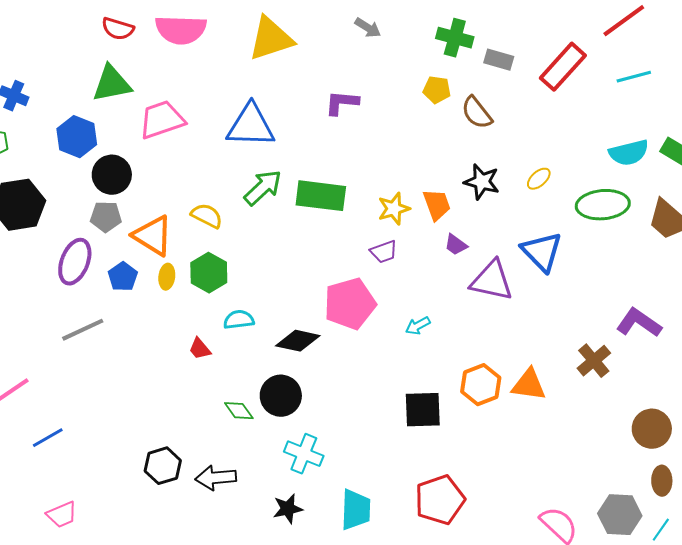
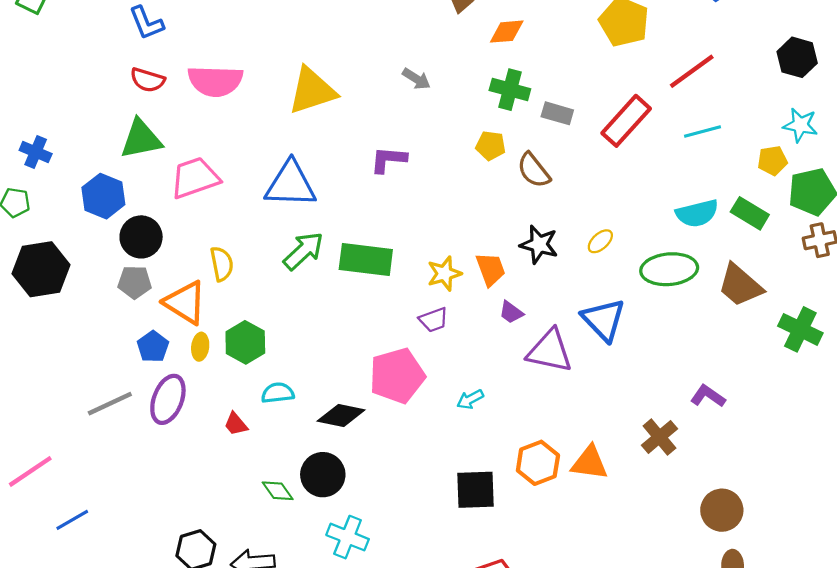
yellow semicircle: (207, 216) -> (222, 264), moved, turned 52
purple ellipse: (75, 262) -> (168, 399), moved
purple L-shape: (639, 323) -> (708, 396), size x0.7

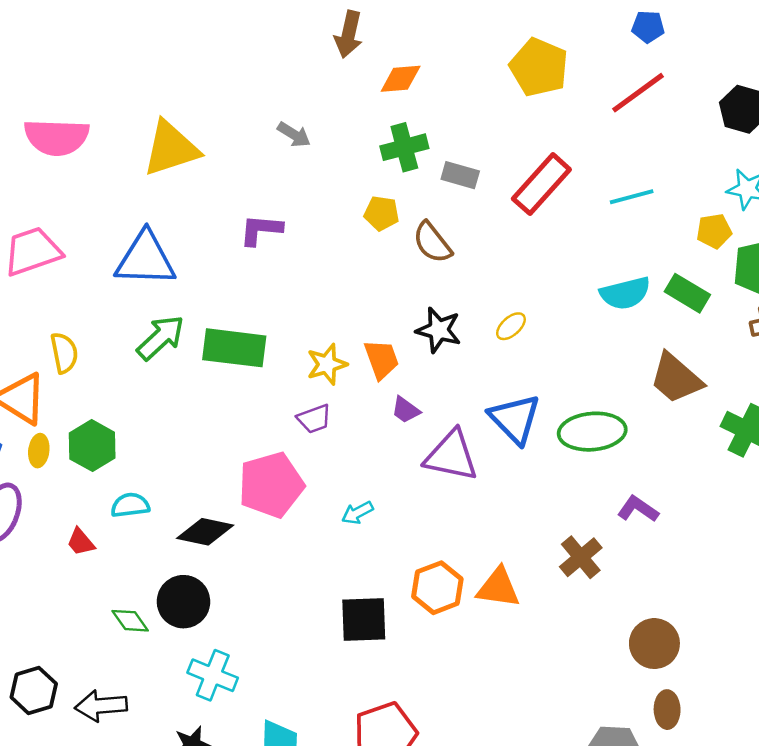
red line: (692, 71) -> (638, 93), moved
green cross: (510, 90) -> (404, 147), turned -30
green ellipse: (669, 269) -> (592, 432), moved

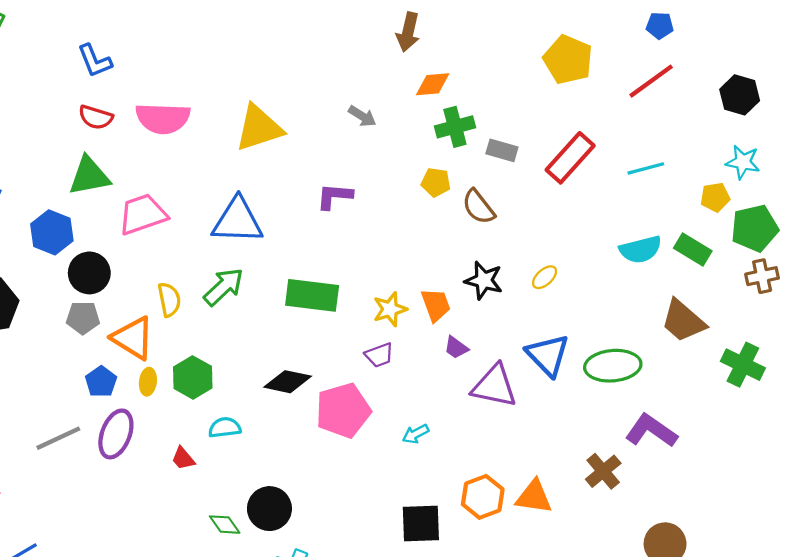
orange diamond: (401, 79) -> (433, 84), moved
green arrow: (161, 338) -> (224, 287), moved
purple L-shape: (638, 509) -> (651, 431), size x1.5
black diamond: (205, 532) -> (288, 382), moved

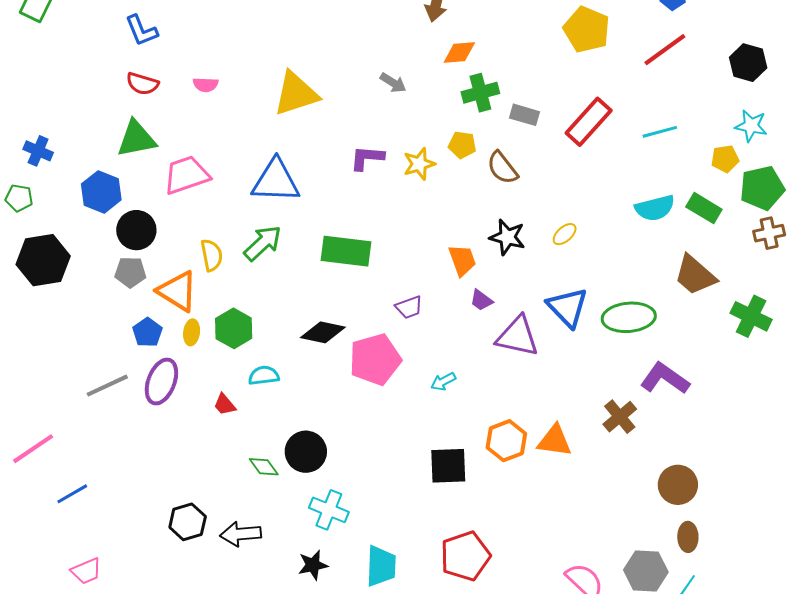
pink semicircle: (163, 118) -> (206, 85), size x0.5
yellow star: (390, 309) -> (419, 164), moved

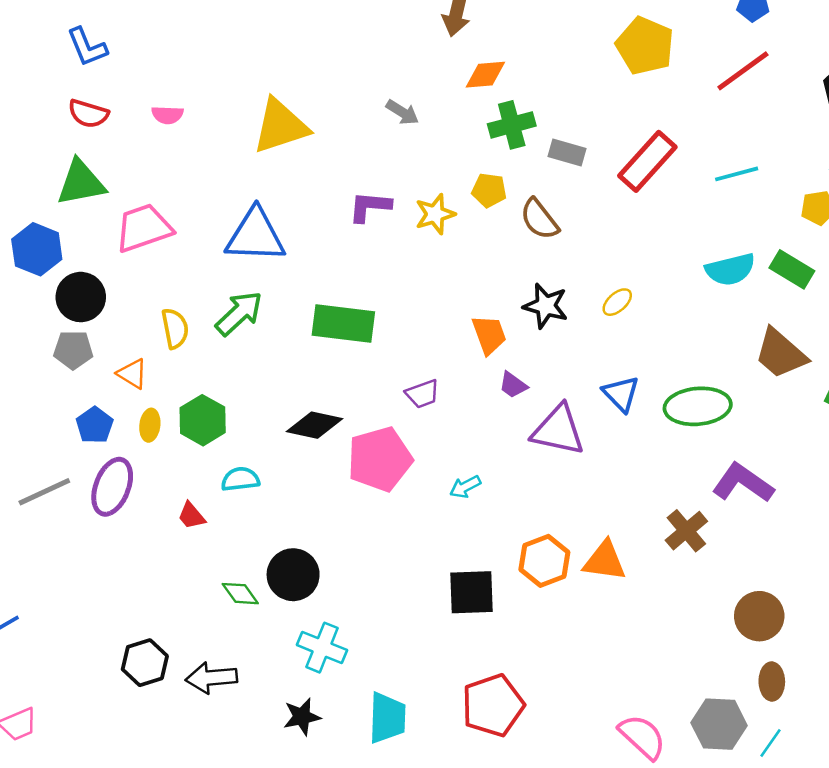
orange triangle: (177, 291) -> (132, 374), size x0.6
blue triangle: (568, 307) -> (621, 394), size x0.7

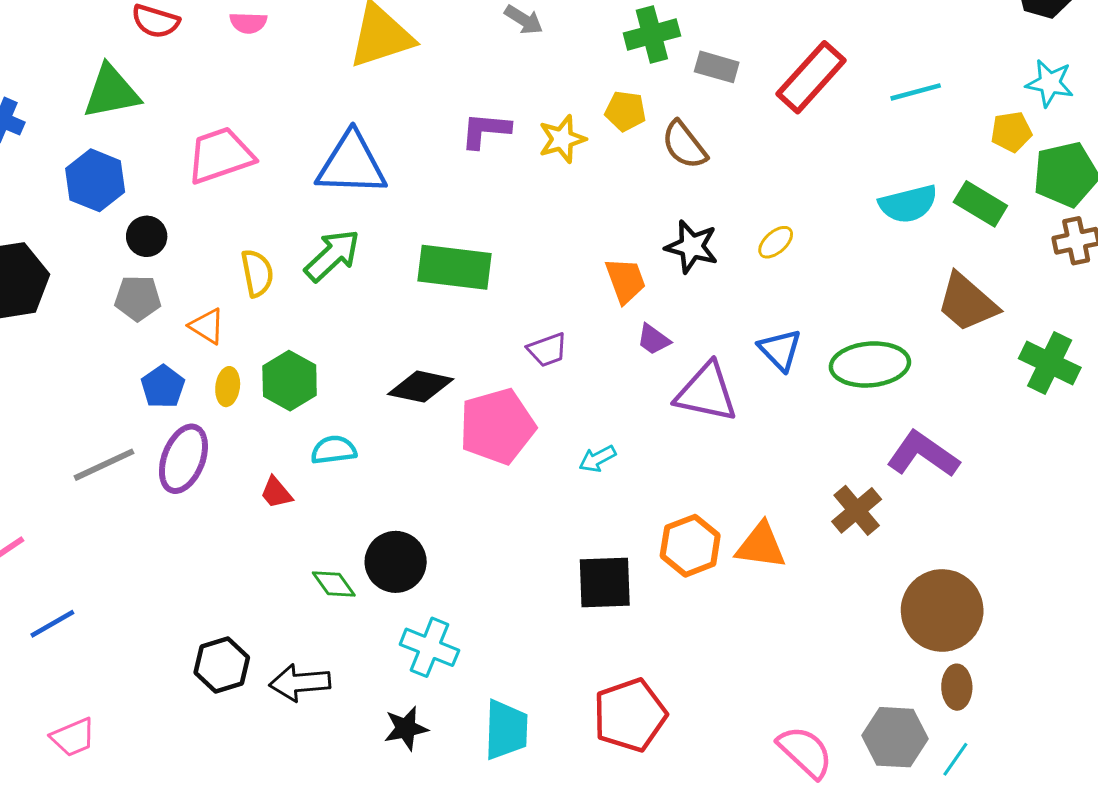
green triangle: (81, 183) -> (111, 92), moved
black circle: (81, 297) -> (147, 236), size x0.7
brown circle: (759, 616) -> (942, 610), size x1.4

